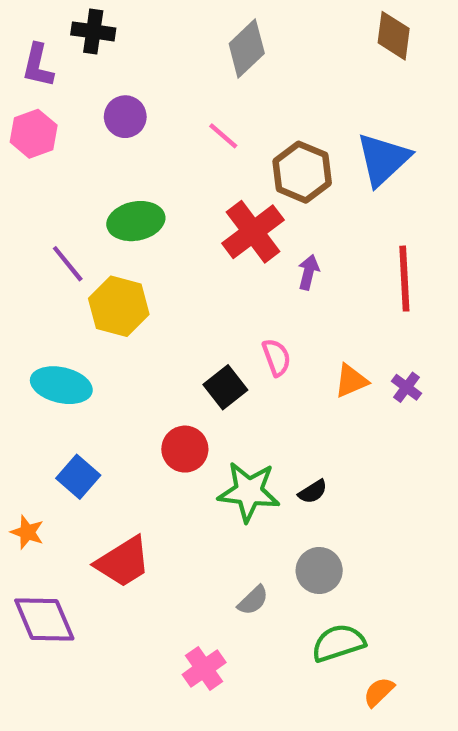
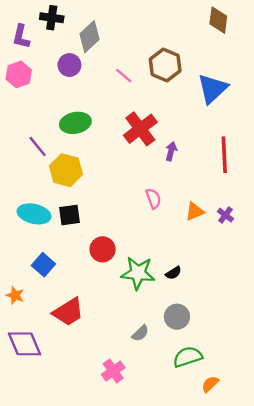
gray diamond: (247, 48) -> (90, 37), moved
brown hexagon: (302, 172) -> (165, 65), moved
black square: (225, 387) -> (69, 215), moved, turned 30

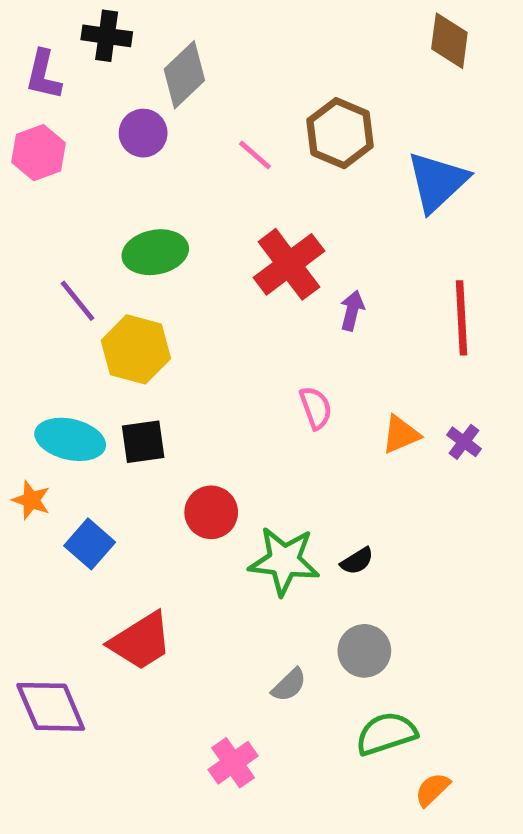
orange star: (15, 295) -> (31, 500), moved

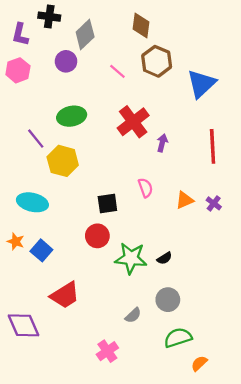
brown diamond: (449, 41) -> (141, 26), moved
black square: (143, 442) -> (107, 203), moved
orange star: (31, 500) -> (16, 241), moved

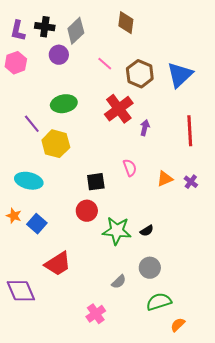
black cross: (49, 17) -> (45, 27), moved
brown hexagon: (157, 61) -> (140, 74), moved

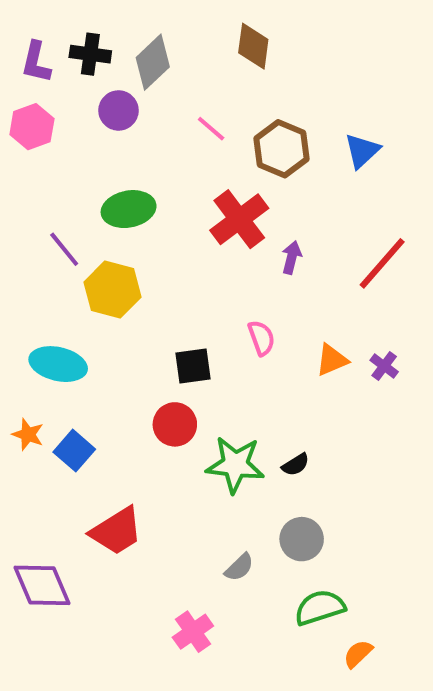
blue triangle: (180, 75) -> (362, 151), size x0.7
red line: (190, 131) -> (382, 263), turned 44

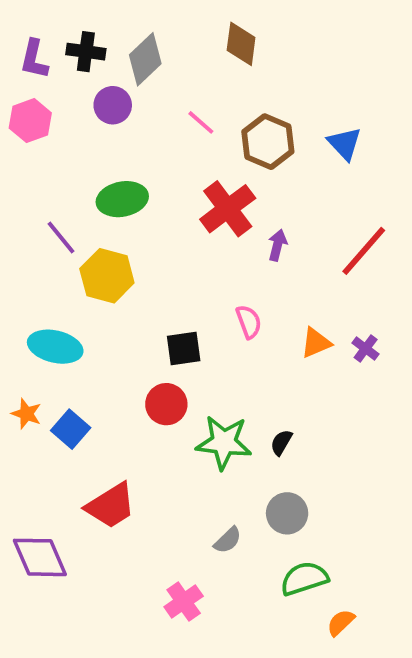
blue triangle: (362, 151) -> (345, 144), turned -30
black semicircle: (296, 465) -> (281, 442), turned 152

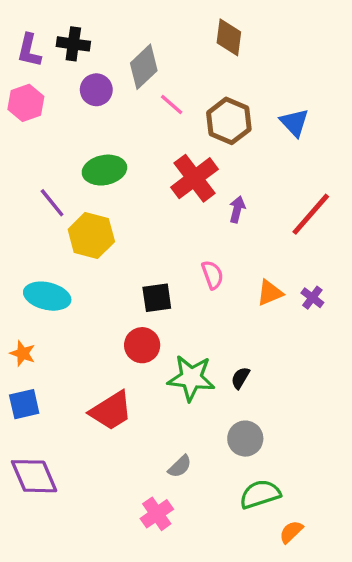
brown diamond: (241, 44) -> (229, 37), moved
gray diamond: (145, 59) -> (144, 67), moved
blue square: (71, 429) -> (24, 404), moved, turned 36
red trapezoid: (111, 506) -> (111, 411), moved
gray semicircle: (228, 540) -> (180, 466), moved

